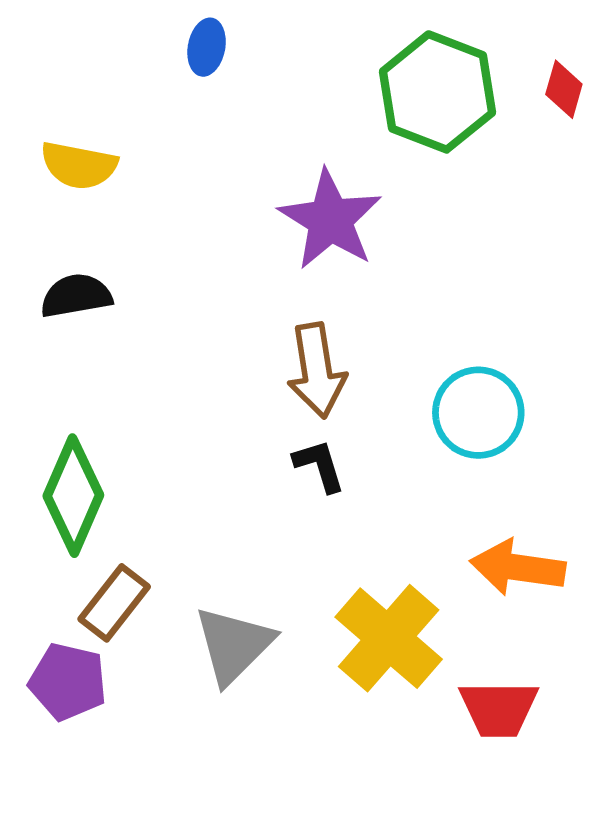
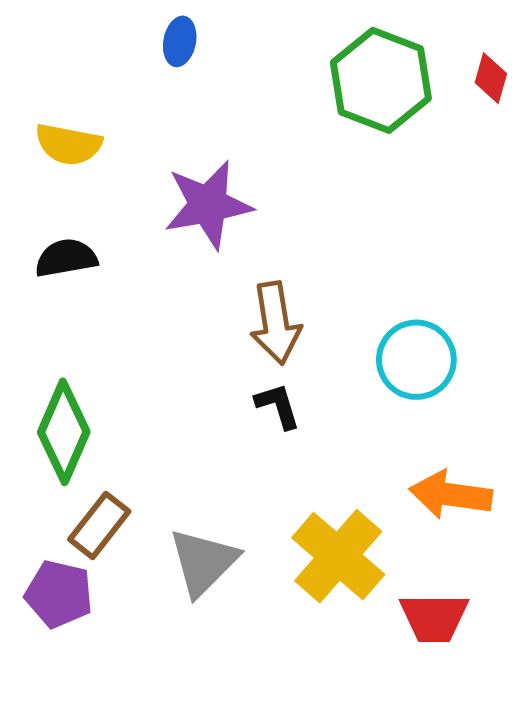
purple star: (330, 220) -> (208, 205), moved, turned 30

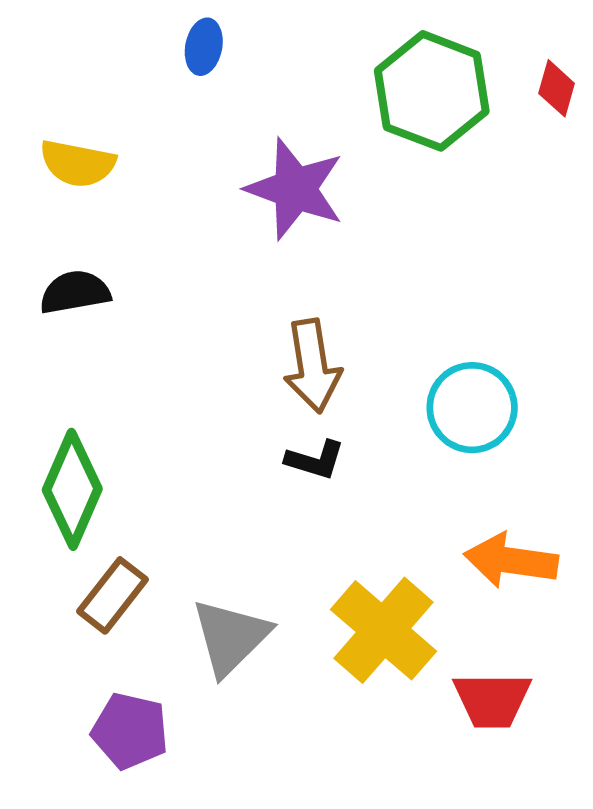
purple star: (208, 205) -> (295, 189), moved, turned 30
black L-shape: (278, 406) -> (315, 460), turned 124
purple pentagon: (59, 594) -> (130, 731), moved

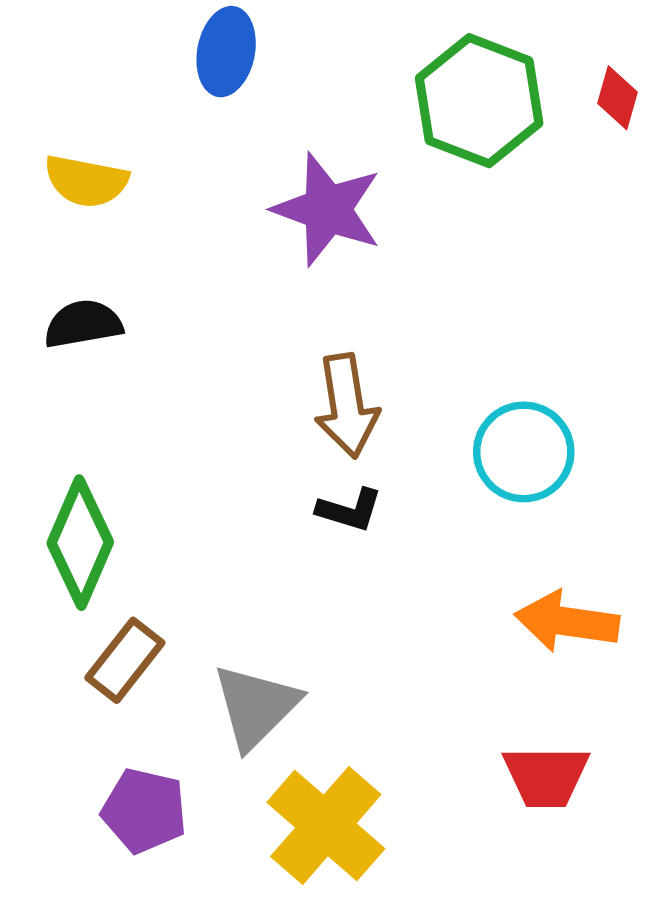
blue ellipse: (204, 47) -> (226, 52), size x1.4
yellow cross: (384, 630) -> (326, 825), moved

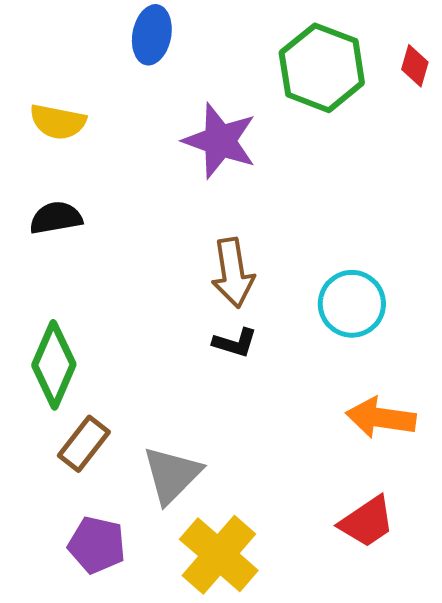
red trapezoid: (546, 776) -> (367, 522), turned -34

